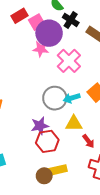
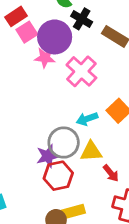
pink square: (37, 22) -> (27, 32), moved
gray circle: (55, 98) -> (64, 143), moved

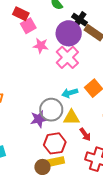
red rectangle: (16, 16) -> (21, 14), turned 56
black cross: (82, 19) -> (80, 20), moved
purple circle: (55, 37) -> (69, 33), moved
red hexagon: (58, 176) -> (55, 143), moved

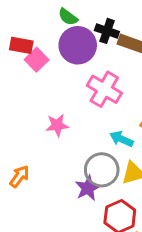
purple circle: (69, 33) -> (78, 45), moved
pink star: (41, 46) -> (57, 125), moved
cyan arrow: (70, 93) -> (121, 139), turned 56

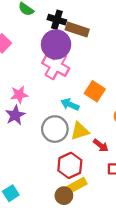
purple circle: (78, 45) -> (56, 44), moved
purple star: (88, 188) -> (15, 115), moved

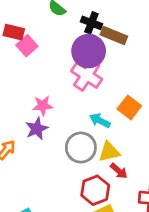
red arrow: (101, 145) -> (119, 171), moved

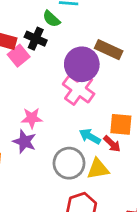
black cross: (91, 23) -> (36, 39), moved
orange square: (129, 107) -> (121, 124), turned -35
purple star: (37, 129) -> (24, 142), turned -30
red arrow: (119, 171) -> (112, 144), moved

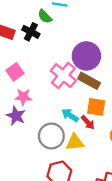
brown rectangle: (109, 50) -> (89, 81), moved
pink square: (19, 56) -> (15, 72), moved
purple circle: (82, 64) -> (86, 56), moved

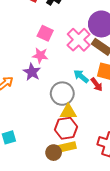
pink square: (15, 72) -> (45, 33), moved, turned -35
yellow triangle: (75, 142) -> (68, 112), moved

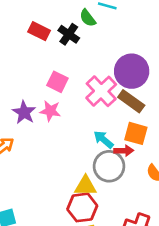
purple star: (32, 72) -> (24, 112), moved
red arrow: (97, 85) -> (124, 151), turned -56
gray circle: (62, 94) -> (109, 166), moved

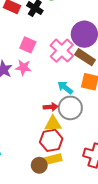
red arrow: (124, 151) -> (51, 107), moved

